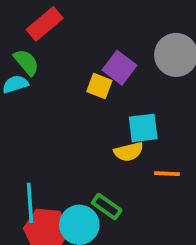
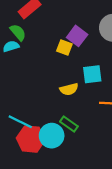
yellow semicircle: (129, 152) -> (69, 89), moved
cyan line: (30, 203) -> (20, 122), turned -60

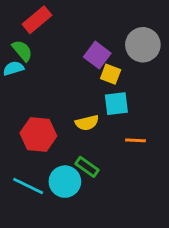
yellow square: (64, 48) -> (111, 74), moved
cyan line: (20, 122) -> (28, 186), moved
red hexagon: (31, 139) -> (38, 134), moved

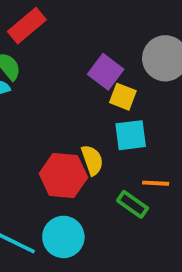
yellow semicircle: (87, 123) -> (92, 160), turned -95
red hexagon: (38, 134) -> (63, 175), moved
green rectangle: (87, 167) -> (133, 204), moved

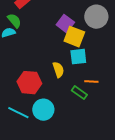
yellow square: (123, 97) -> (74, 37), size x1.5
red hexagon: (63, 175) -> (29, 83), moved

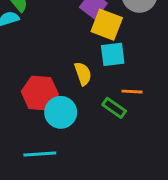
cyan circle: (43, 110) -> (61, 112), moved
cyan line: (18, 113) -> (40, 154), moved, turned -30

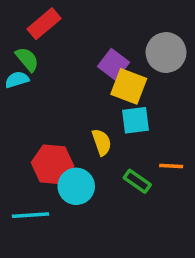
orange line: (132, 92) -> (171, 166), moved
cyan line: (40, 154) -> (30, 215), moved

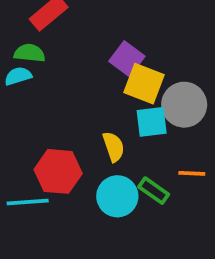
gray circle: (166, 53) -> (184, 105), moved
green semicircle: (27, 59) -> (30, 53), turned -44
cyan circle: (76, 186) -> (117, 196), moved
cyan line: (30, 215) -> (28, 202), moved

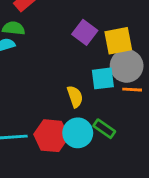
yellow square: (144, 84) -> (118, 41), moved, turned -32
red hexagon: (58, 171) -> (51, 136), moved
orange line: (192, 173) -> (132, 90), moved

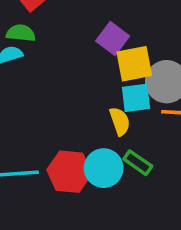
yellow square: (118, 41) -> (134, 64), moved
yellow semicircle: (75, 97) -> (120, 121), moved

